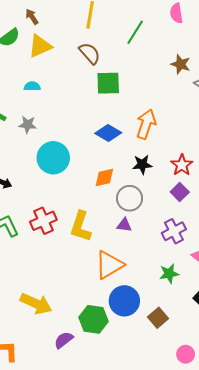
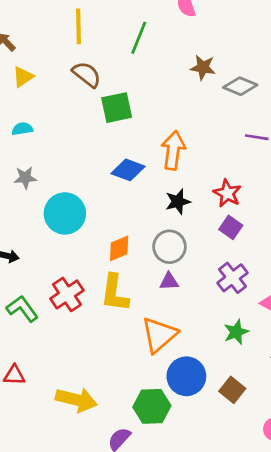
yellow triangle: (40, 46) -> (23, 77), size x0.7
orange diamond: (104, 178) -> (119, 248), moved

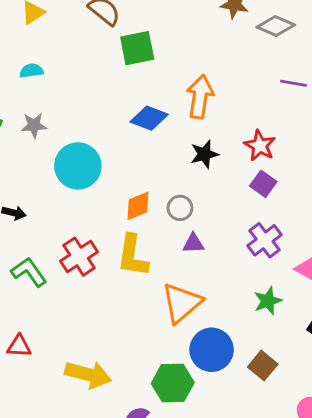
gray circle: (169, 247) -> (180, 208), moved, size x0.7

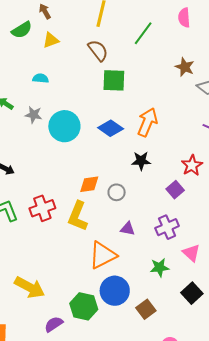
red star: (260, 146) -> (192, 165), moved
cyan circle: (78, 166) -> (64, 126), moved
purple triangle: (193, 243) -> (128, 229), moved

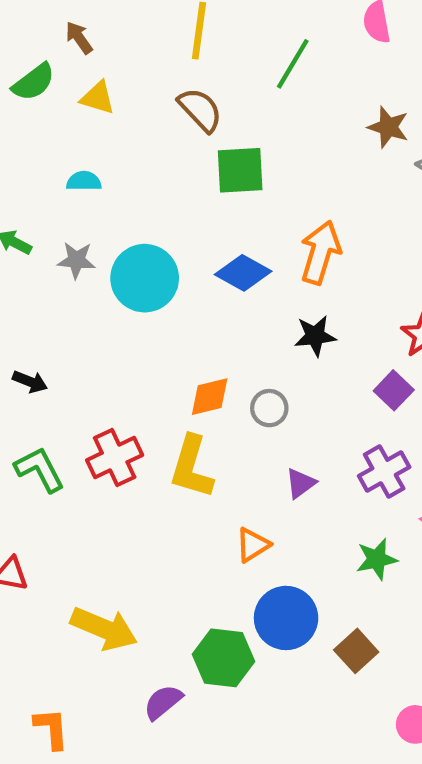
yellow triangle: (51, 40) -> (98, 98), turned 42
purple triangle: (128, 229) -> (300, 483), turned -42
orange triangle: (103, 255) -> (253, 545), size x0.6

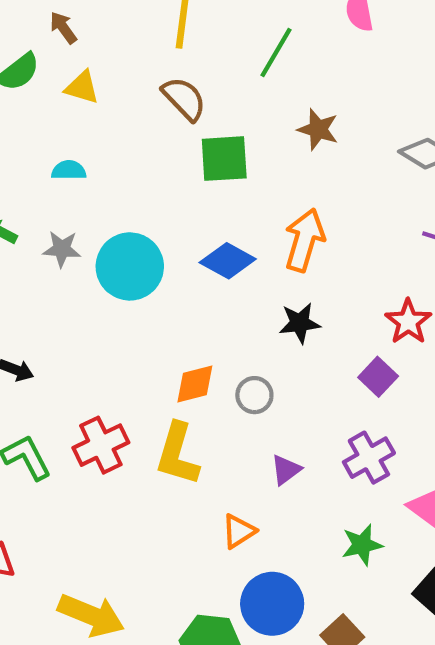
brown star: (388, 127) -> (318, 129), moved

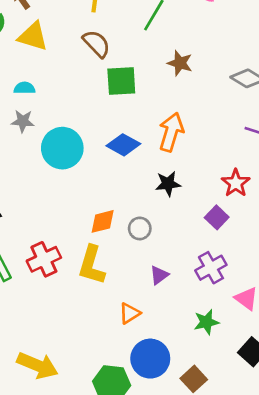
yellow triangle: (82, 87) -> (33, 36), size x1.4
gray star: (62, 249) -> (23, 121), moved

